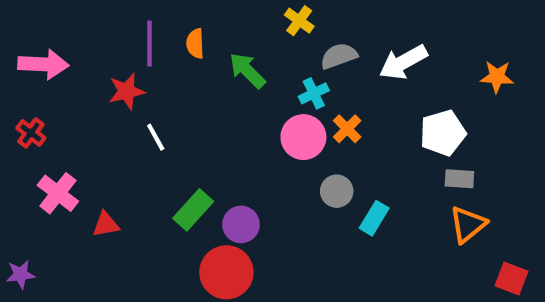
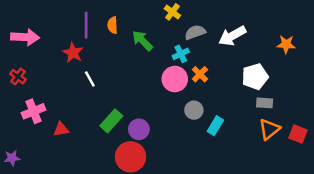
red star: (127, 91) -> (73, 53), turned -30
pink cross: (58, 193) -> (34, 111), turned 30
red square: (511, 279) -> (298, 134), moved

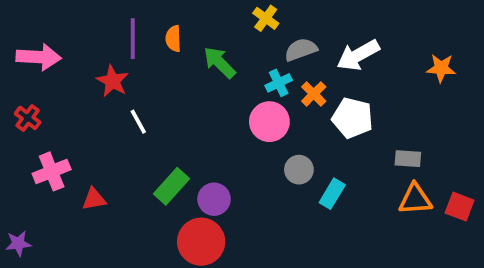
orange cross: (200, 74) -> (314, 94), moved
white pentagon: (255, 77) -> (352, 118), moved, turned 30
orange triangle: (269, 129) -> (415, 199), turned 35

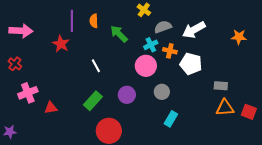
orange cross: (314, 94) -> (170, 51), turned -32
white line: (138, 122) -> (96, 66), moved
cyan rectangle: (332, 194) -> (171, 119), moved
purple circle: (214, 199) -> (127, 95), moved

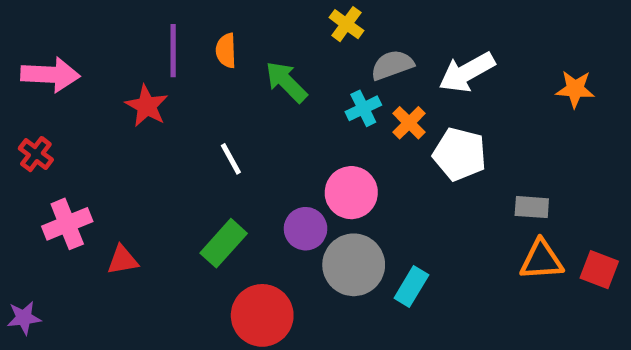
orange cross: (170, 51) -> (409, 123), turned 32
pink circle: (146, 66) -> (351, 193), moved
gray circle: (162, 92) -> (354, 265), moved, size x1.6

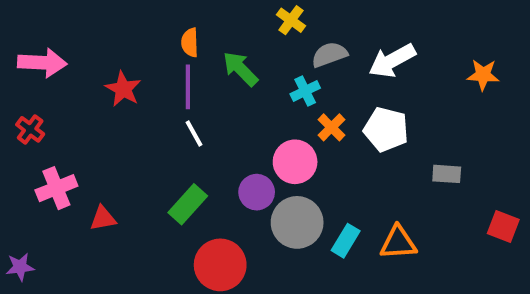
purple line: (173, 51) -> (188, 87), moved
orange cross: (409, 123) -> (331, 127), moved
orange triangle: (541, 260) -> (398, 243), moved

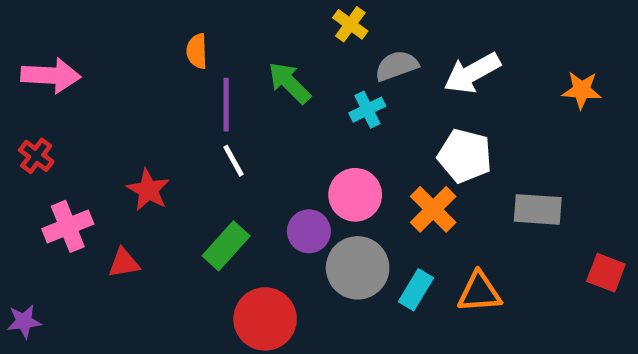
orange semicircle: (190, 42) -> (197, 51), moved
red star: (123, 89) -> (148, 190), moved
orange cross: (331, 127) -> (433, 209), moved, size x1.4
gray rectangle: (447, 174) -> (538, 209), size x1.4

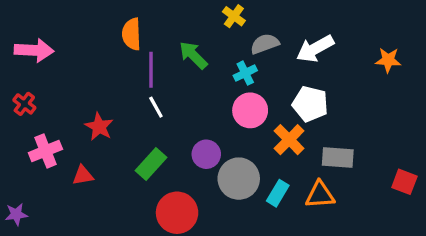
orange semicircle: (197, 51) -> (132, 34), size x1.4
pink circle: (355, 195) -> (250, 110), moved
gray rectangle: (538, 209) -> (338, 157), moved

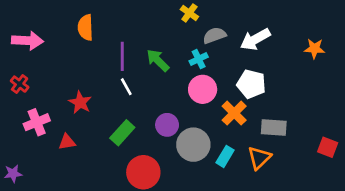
orange semicircle: (132, 34) -> (85, 27), moved
green arrow: (193, 55) -> (158, 60), moved
orange triangle: (320, 195) -> (259, 158), turned -40

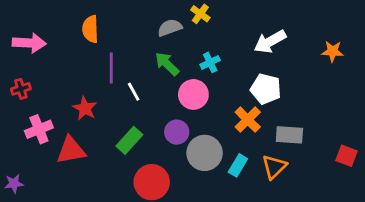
gray semicircle: (214, 35) -> (170, 28), moved
purple line: (122, 56) -> (111, 68), moved
red cross: (20, 84) -> (21, 89), turned 36
pink circle: (203, 89) -> (193, 94), moved
red triangle: (67, 142) -> (71, 150), size x1.6

